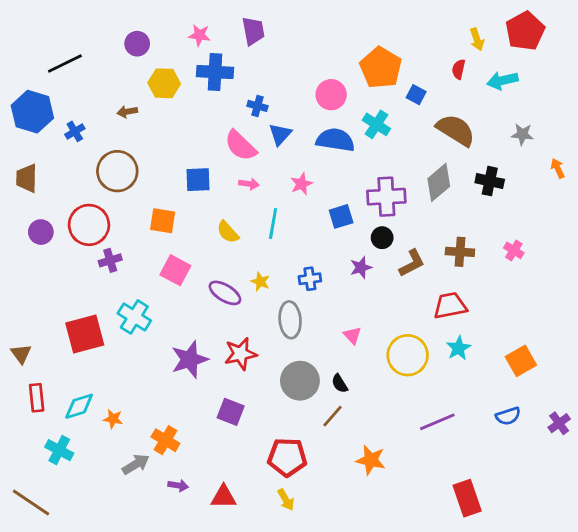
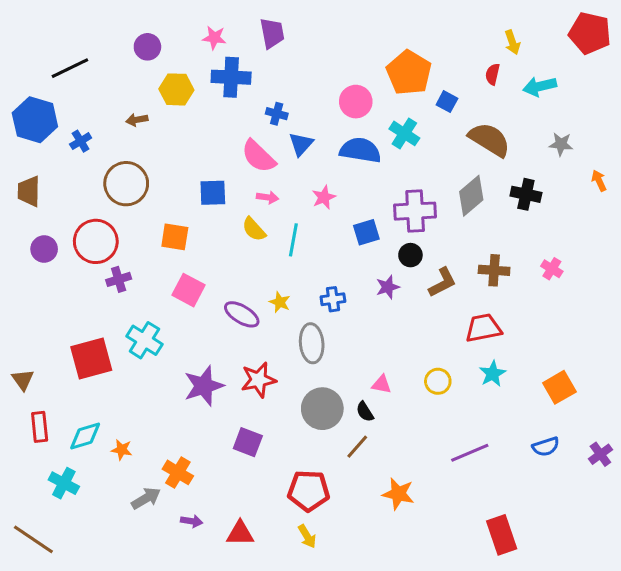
red pentagon: (525, 31) -> (590, 33), moved, turned -30
yellow semicircle: (228, 232) -> (254, 229), moved
pink triangle: (352, 335) -> (382, 384), moved, turned -36
yellow circle: (408, 355) -> (438, 381), size x0.6

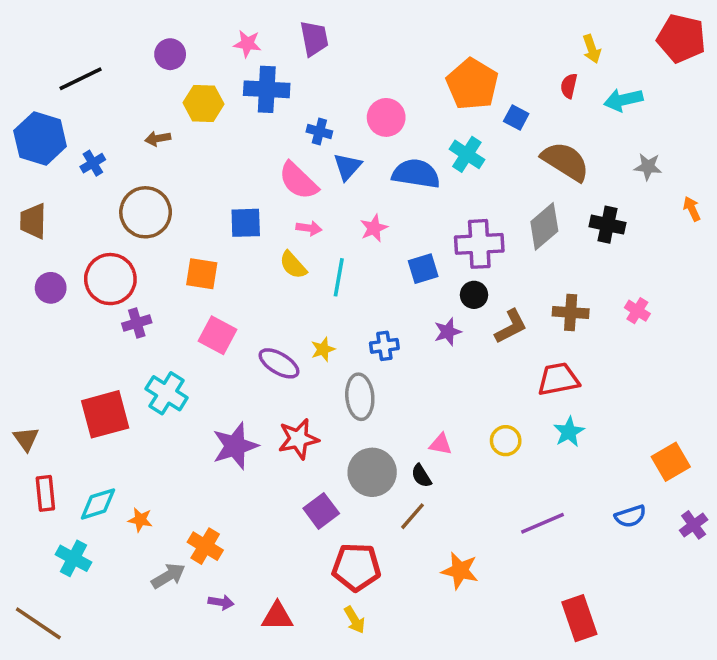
pink circle: (356, 102) -> (386, 117), moved
yellow star: (280, 302) -> (323, 349), turned 30
orange square: (559, 387) -> (671, 462), moved
purple square: (248, 442) -> (321, 511), moved, turned 32

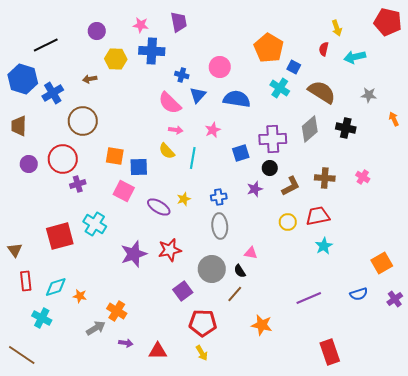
cyan cross: (467, 154) -> (280, 88), moved
blue cross: (93, 163) -> (53, 93), size x1.5
blue square: (246, 223) -> (139, 167), moved
gray ellipse: (360, 397) -> (220, 226), moved
yellow circle: (506, 441) -> (288, 222), moved

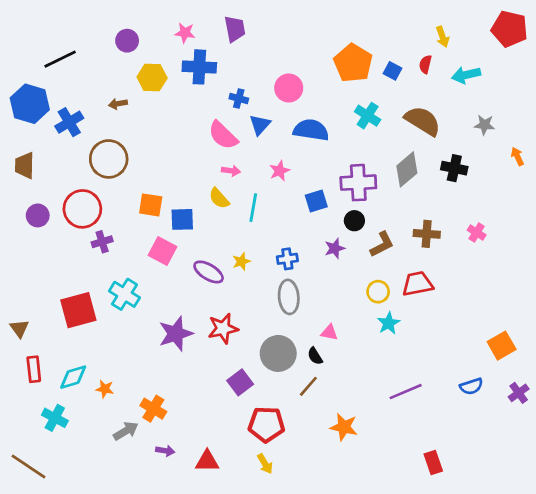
blue square: (294, 67) -> (393, 71), moved
cyan star: (324, 246) -> (389, 323), moved
red rectangle: (330, 352) -> (433, 463), size x0.7

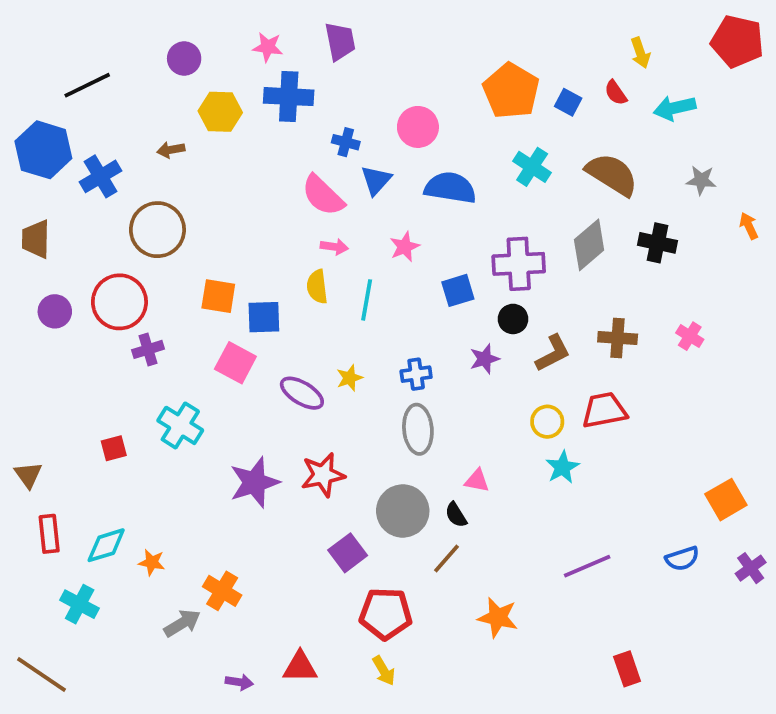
red semicircle: (425, 64) -> (616, 93), turned -48
yellow semicircle: (219, 198) -> (317, 287), turned 35
red square: (78, 310) -> (114, 448), size x0.5
purple arrow: (165, 451) -> (239, 682), moved

